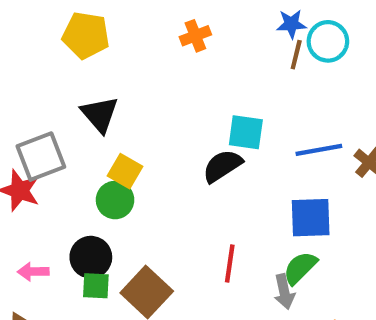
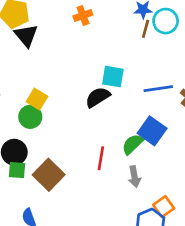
black triangle: (100, 114) -> (26, 35), moved
blue square: (311, 218) -> (152, 131), turned 36
green semicircle: (300, 268) -> (133, 144), moved

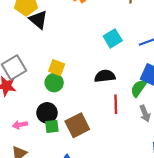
cyan square: (113, 77) -> (113, 38), turned -30
black semicircle: (98, 97) -> (105, 76), moved, turned 36
brown square: (49, 175) -> (77, 125), turned 30

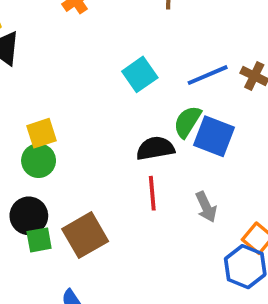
yellow square: (57, 68) -> (41, 133), turned -35
black semicircle: (105, 76) -> (155, 148), moved
green semicircle: (138, 88) -> (187, 122), moved

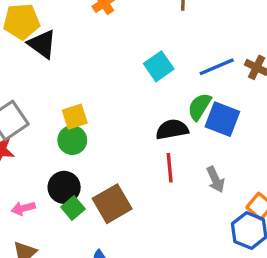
green square: (39, 240) -> (73, 208), turned -30

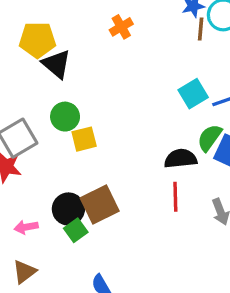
cyan square: (159, 66) -> (193, 94), moved
green circle: (72, 140) -> (65, 117), moved
brown square: (112, 204) -> (100, 205), moved

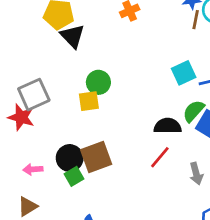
green circle: (65, 117) -> (98, 82), moved
red line: (175, 197) -> (160, 157), turned 35

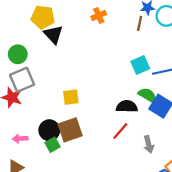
brown line: (196, 20) -> (140, 23), moved
green circle: (98, 82) -> (18, 54), moved
yellow square: (89, 101) -> (71, 97), moved
green semicircle: (194, 111) -> (147, 95), turned 78

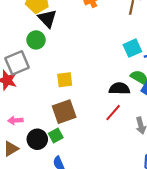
green circle: (18, 54) -> (36, 40), moved
black circle: (49, 130) -> (37, 139), moved
green square: (52, 145) -> (56, 135), moved

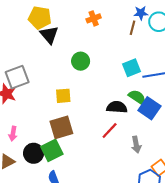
green circle: (36, 40) -> (81, 61), moved
pink arrow: (15, 120) -> (13, 134), turned -80
green square: (56, 135) -> (52, 150), size x1.5

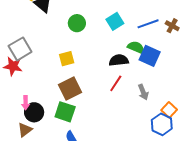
cyan square: (132, 68) -> (115, 21), moved
green square: (52, 150) -> (65, 112), turned -35
black circle: (34, 153) -> (34, 112), moved

